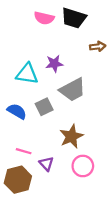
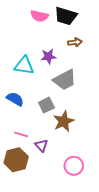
brown arrow: (98, 46) -> (75, 42), moved
gray square: (44, 107) -> (46, 105), moved
pink circle: (83, 166) -> (74, 166), moved

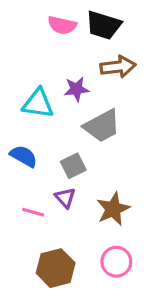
brown arrow: (75, 42) -> (118, 67), size x1.5
brown star: (64, 121) -> (113, 209), moved
purple triangle: (41, 146) -> (65, 198), moved
brown hexagon: (16, 160) -> (56, 268), moved

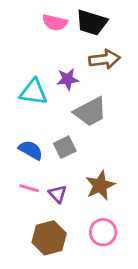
blue semicircle: (24, 156) -> (31, 150), moved
purple triangle: (65, 198) -> (58, 194), moved

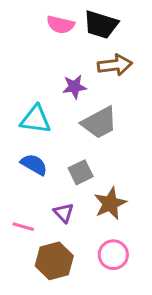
cyan triangle: (34, 92) -> (36, 119), moved
gray square: (65, 147) -> (81, 172), moved
pink line: (29, 188) -> (23, 227), moved

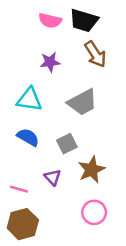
brown arrow: (115, 65) -> (95, 54), turned 64
purple star: (74, 87) -> (50, 62), moved
brown hexagon: (54, 261) -> (23, 224), moved

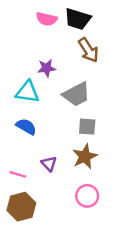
purple star: (50, 62) -> (47, 68), moved
gray square: (67, 144) -> (87, 127), moved, turned 30

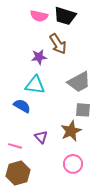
brown arrow: (88, 50) -> (58, 44), moved
cyan triangle: (27, 92) -> (35, 85), moved
gray trapezoid: (76, 94) -> (79, 82), moved
gray square: (87, 127) -> (83, 110), moved

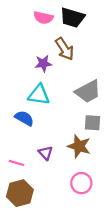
brown star: (71, 131) -> (79, 146), turned -30

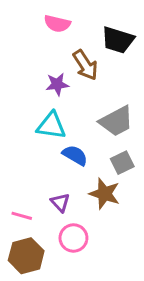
black trapezoid: (72, 18) -> (118, 40), moved
blue semicircle: (24, 118) -> (75, 155), moved
gray square: (93, 123) -> (122, 163), turned -30
pink circle: (81, 183) -> (73, 238), moved

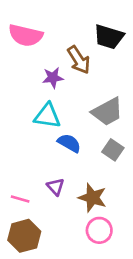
pink semicircle: (57, 24) -> (26, 35), moved, size x1.4
gray square: (122, 163) -> (113, 150), turned -30
brown star: (105, 194) -> (92, 198), moved
pink circle: (73, 238) -> (99, 230), moved

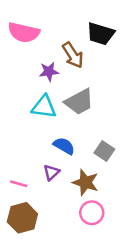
gray trapezoid: (107, 112) -> (79, 102), moved
blue semicircle: (69, 143) -> (64, 146), moved
gray square: (113, 150) -> (104, 151), moved
purple triangle: (56, 187) -> (51, 172), turned 30

